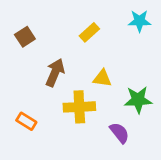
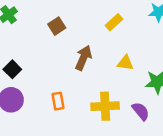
yellow cross: (79, 107) -> (105, 106), moved
orange rectangle: (26, 121) -> (58, 101), turned 48

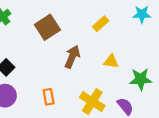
brown square: (57, 26) -> (47, 27), size x1.5
yellow cross: (105, 106) -> (92, 102), turned 35

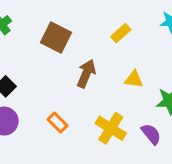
brown square: (47, 27) -> (56, 37), turned -30
orange rectangle: (49, 97) -> (57, 122), turned -35

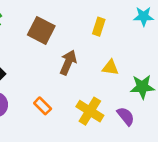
yellow rectangle: (121, 33) -> (99, 27), turned -30

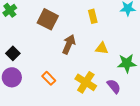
yellow rectangle: (99, 27) -> (93, 16), turned -32

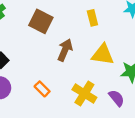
yellow triangle: (102, 48) -> (103, 55), size x1.5

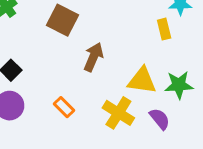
yellow rectangle: (92, 18) -> (164, 29), moved
yellow triangle: (103, 55) -> (142, 81), moved

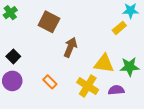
yellow rectangle: (164, 29) -> (119, 28), turned 64
purple semicircle: (160, 119) -> (116, 90), turned -56

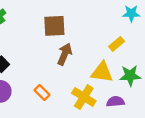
brown square: (49, 22) -> (54, 26), moved, turned -30
yellow rectangle: (119, 28) -> (117, 44), moved

